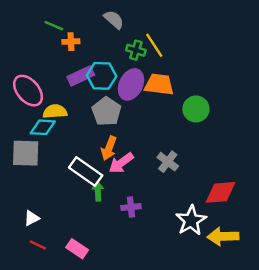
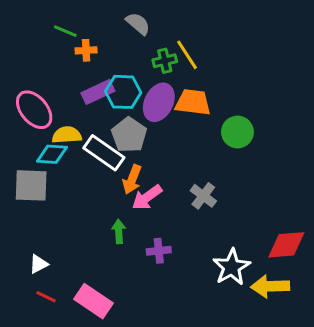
green cross: (136, 50) -> (165, 61), turned -30
white rectangle: (86, 171) -> (104, 153), moved
red diamond: (220, 192) -> (286, 245), moved
pink rectangle: (77, 249) -> (93, 301), size x1.4

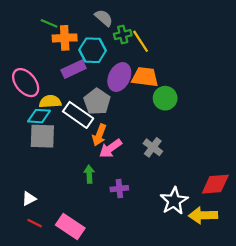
orange cross: (86, 50) -> (65, 38), size x1.5
green cross: (165, 61) -> (123, 35), moved
cyan hexagon: (123, 92) -> (93, 50), moved
green circle: (237, 132) -> (165, 98), moved
gray square: (31, 185) -> (42, 136), moved

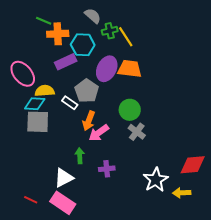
green circle: (165, 98) -> (130, 110), moved
white rectangle: (78, 115) -> (70, 103), size x0.6
white triangle: (29, 199) -> (64, 178), moved, size x1.5
yellow arrow: (203, 215) -> (182, 193), size x0.7

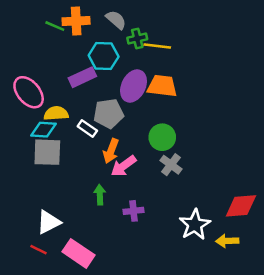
orange cross: (58, 34) -> (76, 21), moved
yellow line: (126, 37) -> (157, 46), turned -50
gray pentagon: (87, 91) -> (109, 113), turned 30
white triangle: (64, 178) -> (49, 222), moved

